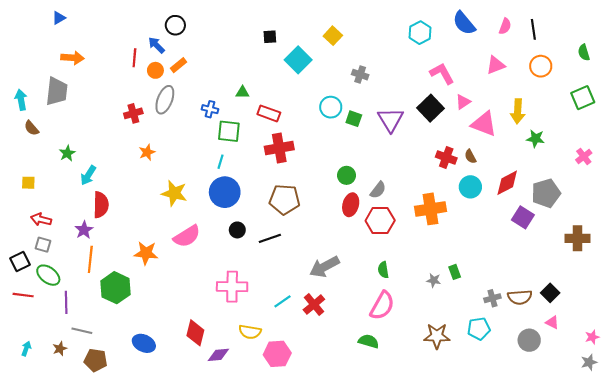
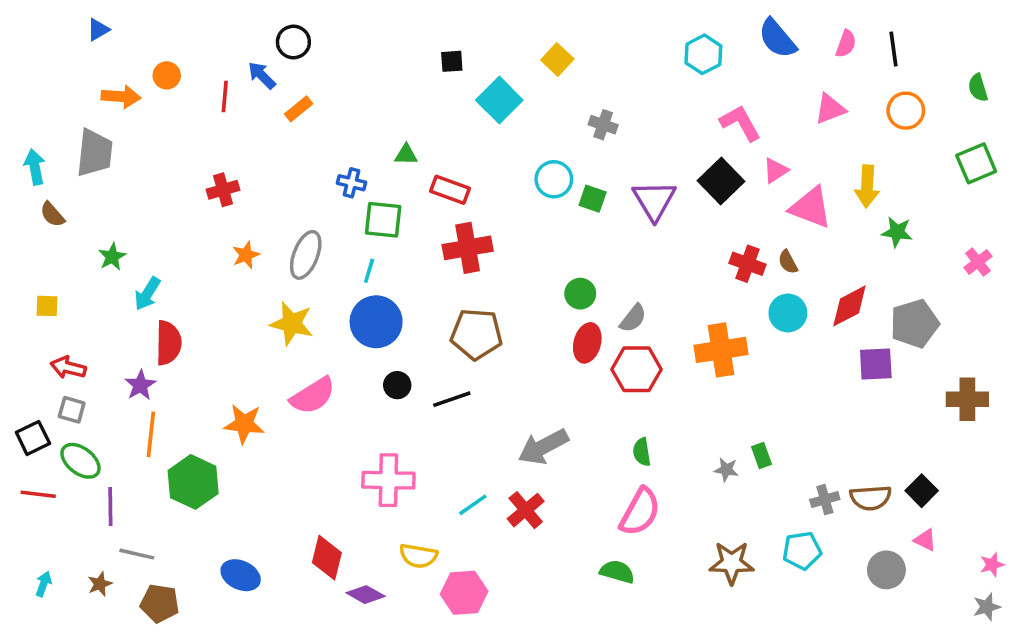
orange circle: (155, 70) -> (167, 75), moved
gray ellipse: (165, 100) -> (306, 255), moved
purple square: (523, 217) -> (876, 364), turned -35
purple diamond: (218, 355) -> (366, 595), turned 35

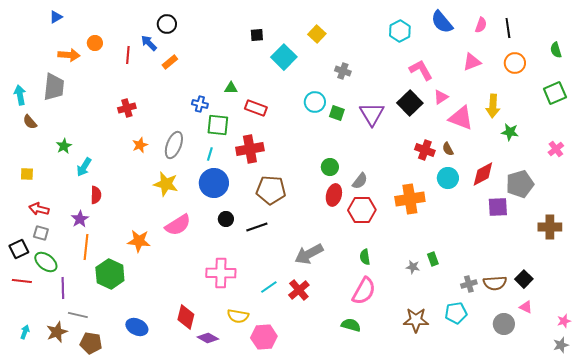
red cross: (468, 248) -> (250, 149), moved
red semicircle: (168, 343) -> (96, 195), size x0.7
brown star: (100, 584) -> (57, 332), size x1.5

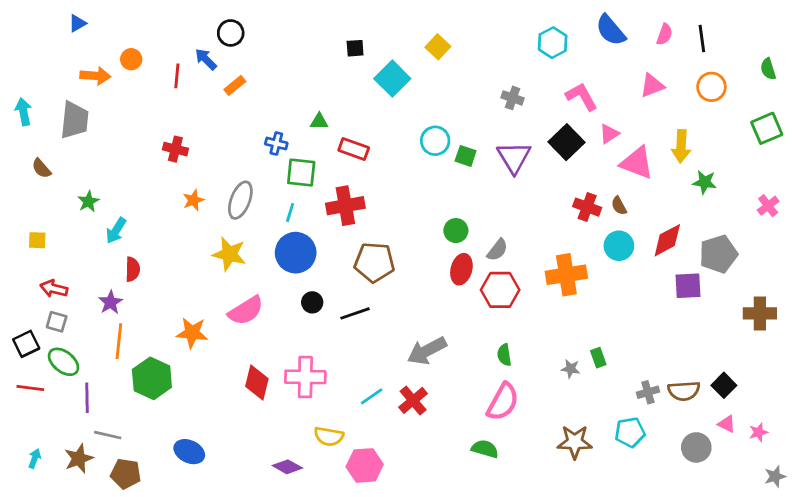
gray cross: (343, 71) -> (513, 98), moved
cyan arrow: (20, 95) -> (23, 112), moved
red cross: (127, 108) -> (175, 149), turned 30
red diamond: (186, 317) -> (257, 383), moved
pink star: (564, 321) -> (758, 432), moved

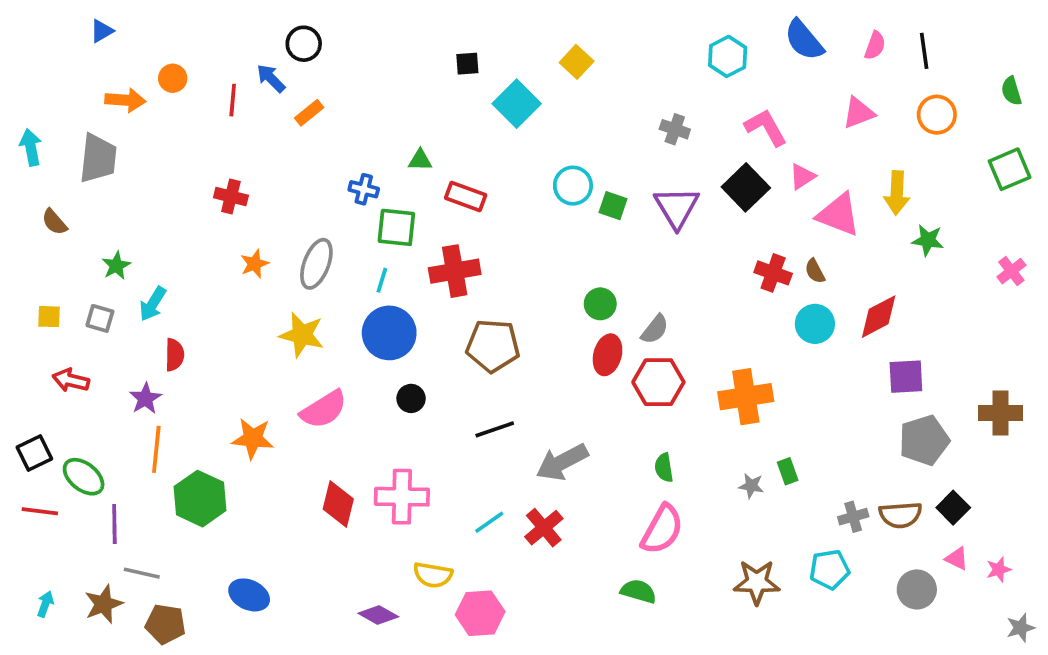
gray pentagon: (718, 254) -> (924, 440), moved
orange cross: (566, 275) -> (746, 397), moved
black line: (355, 313) -> (495, 429), moved
gray square: (57, 322) -> (100, 318), moved

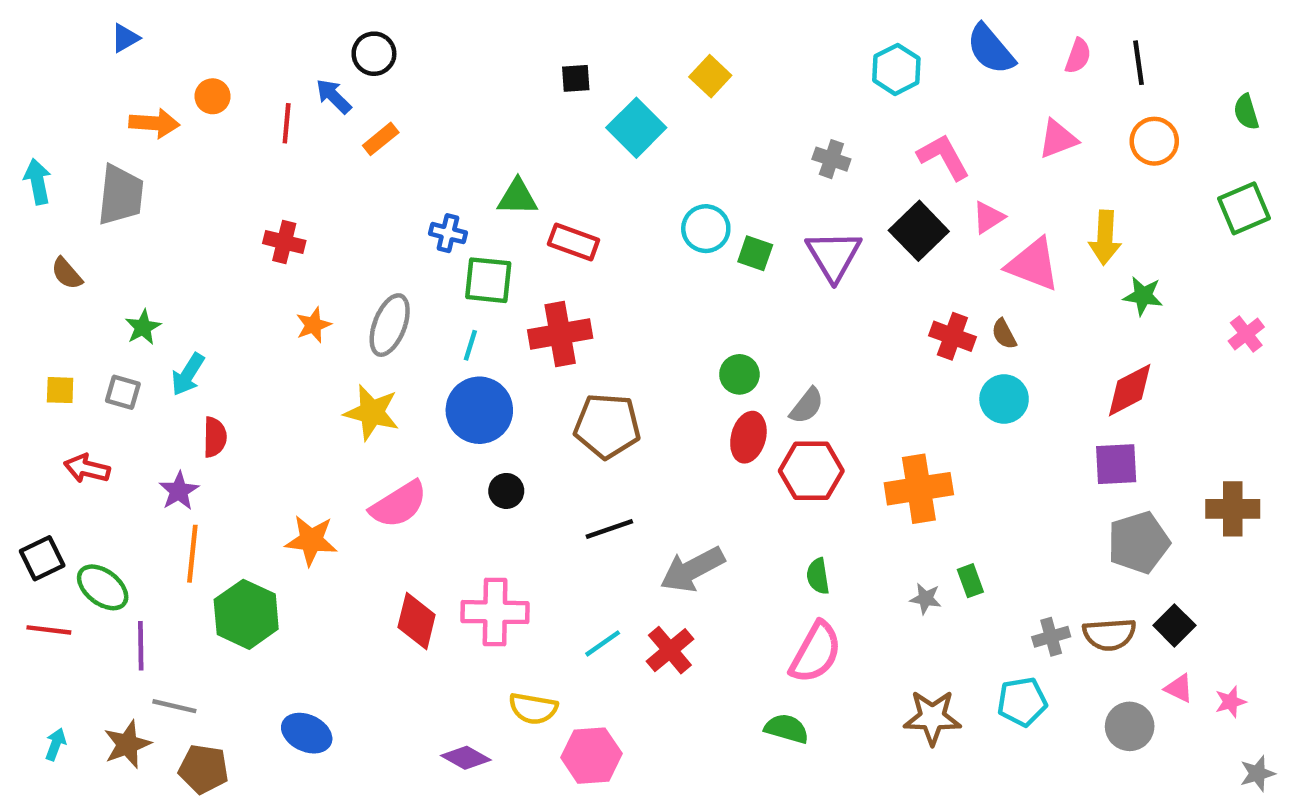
green triangle: (420, 160) -> (517, 197), size x1.4
red diamond: (879, 317) -> (1130, 390), moved

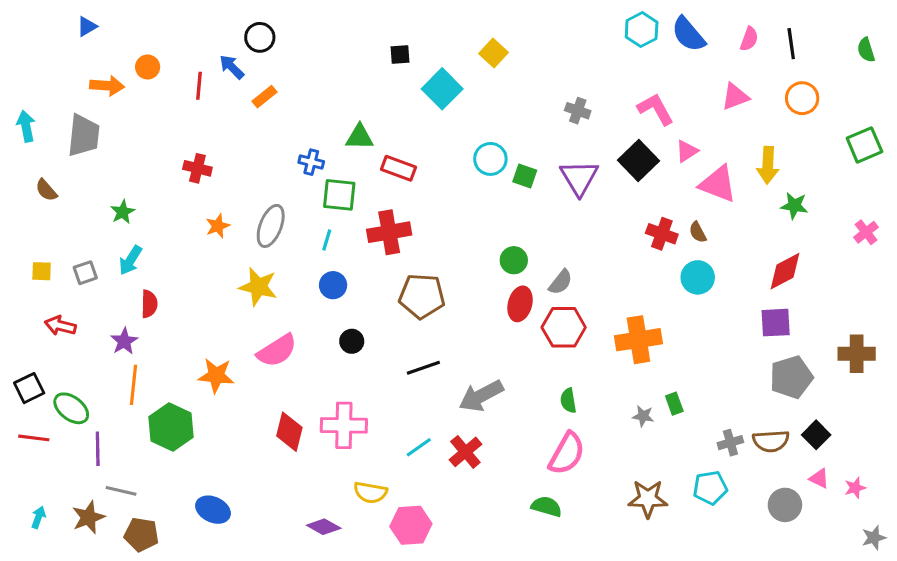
cyan hexagon: (896, 69) -> (642, 30), moved
green semicircle: (1246, 112) -> (866, 50), moved
green star: (143, 327) -> (123, 212), moved
gray square: (123, 392) -> (85, 273), turned -35
blue circle: (479, 410) -> (333, 285), size x0.6

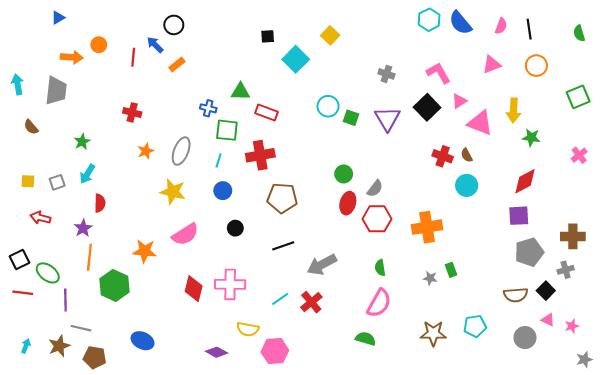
gray cross: (730, 443) -> (566, 270), moved

